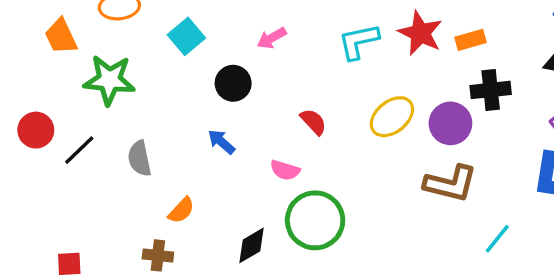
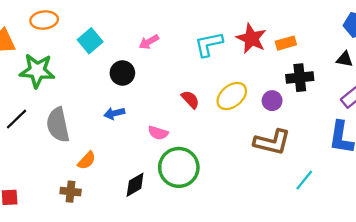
red semicircle: (313, 122) -> (190, 99), moved
purple circle: (450, 123) -> (272, 101), size x0.7
blue arrow: (221, 142) -> (114, 113), turned -54
gray semicircle: (139, 158) -> (58, 125), size x1.4

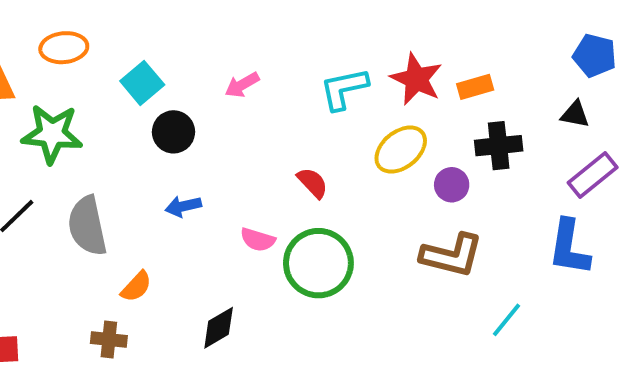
black circle: (122, 73) -> (174, 132), moved
yellow ellipse: (232, 96) -> (401, 150), moved
green circle: (179, 167) -> (318, 263), moved

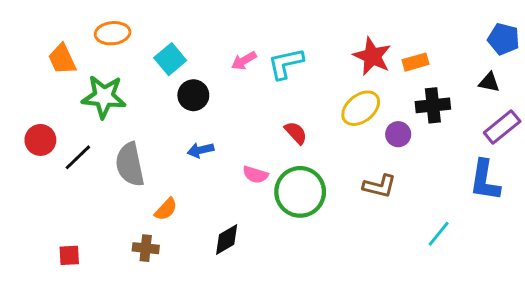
cyan L-shape: (344, 89) -> (286, 63), moved
brown L-shape: (452, 255) -> (379, 186), moved, size x0.7

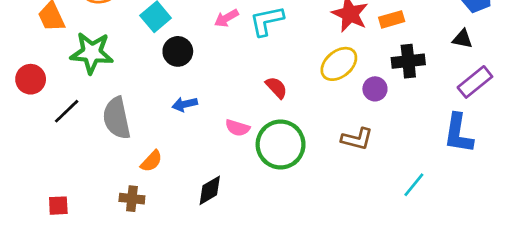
red circle: (40, 140) -> (31, 79), moved

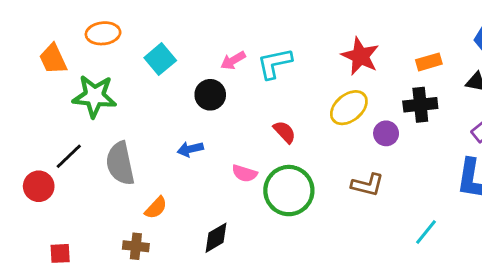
orange rectangle: (392, 19) -> (429, 62), moved
black circle: (178, 51) -> (210, 95), moved
red circle: (31, 79) -> (39, 186), moved

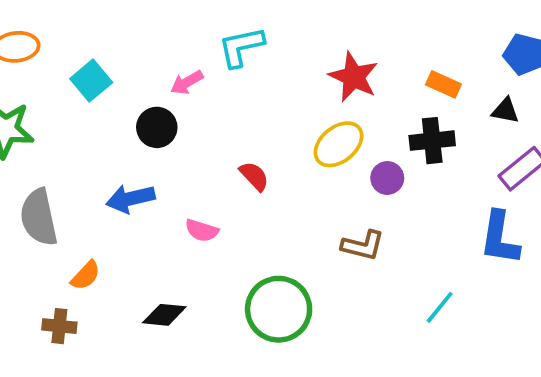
orange rectangle: (429, 62) -> (443, 84), turned 40
cyan L-shape: (275, 63) -> (241, 47), moved
blue arrow: (190, 149) -> (131, 199), size x1.4
green circle: (289, 191) -> (279, 309), moved
black diamond: (216, 238) -> (164, 315), turned 36

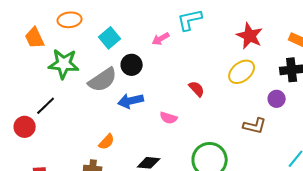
black circle: (157, 127) -> (132, 65), moved
purple circle: (387, 178) -> (277, 99), moved
gray semicircle: (39, 217) -> (103, 80), moved, turned -112

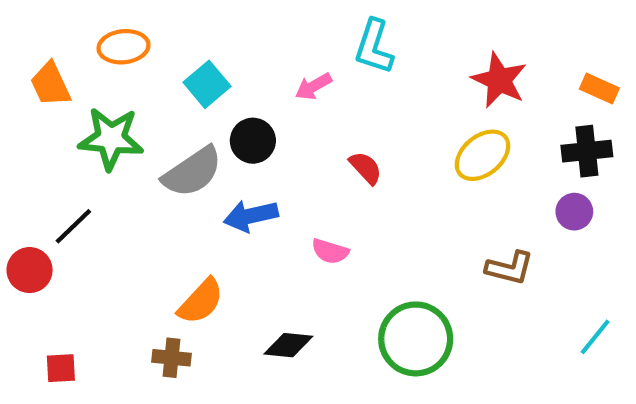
cyan L-shape: (190, 20) -> (374, 47), turned -60
red semicircle: (197, 89) -> (366, 168), moved
purple circle: (277, 99) -> (574, 212), moved
orange semicircle: (107, 142) -> (201, 301), size x1.4

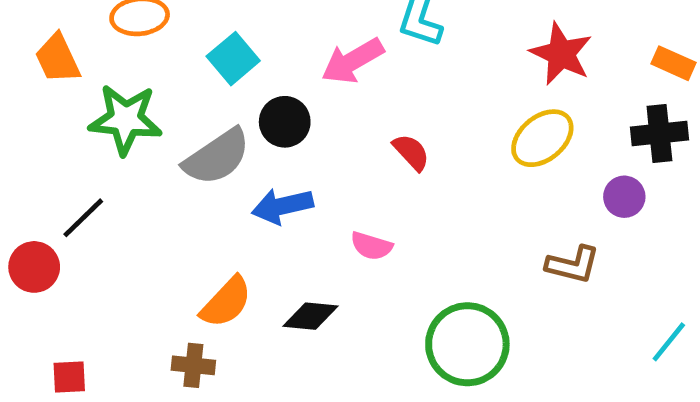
pink arrow: (313, 86) -> (353, 61), size x1.5
purple circle: (574, 212) -> (624, 197), moved
black diamond: (288, 345) -> (310, 316), moved

